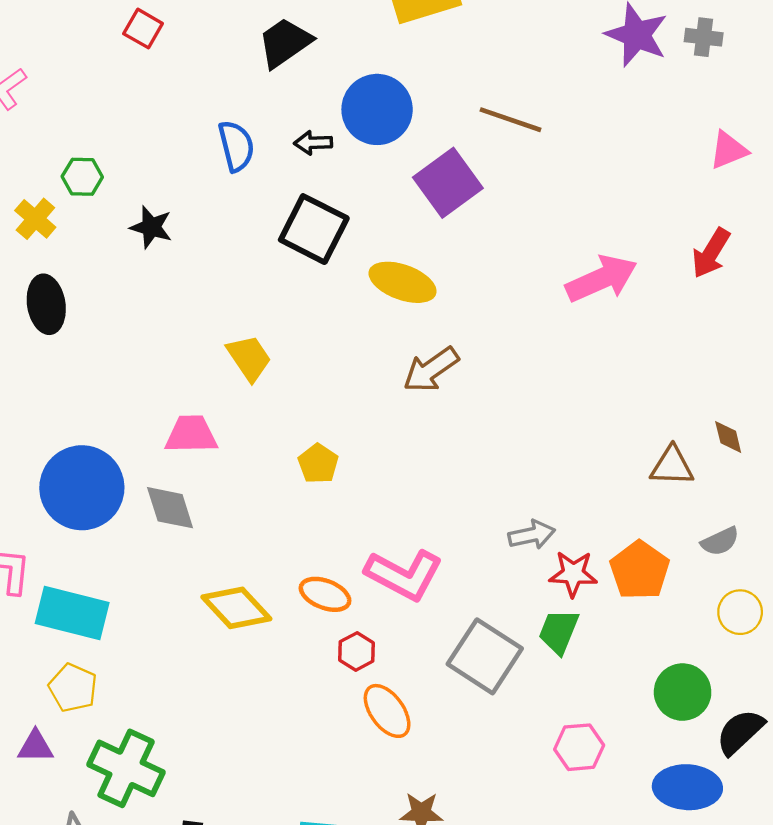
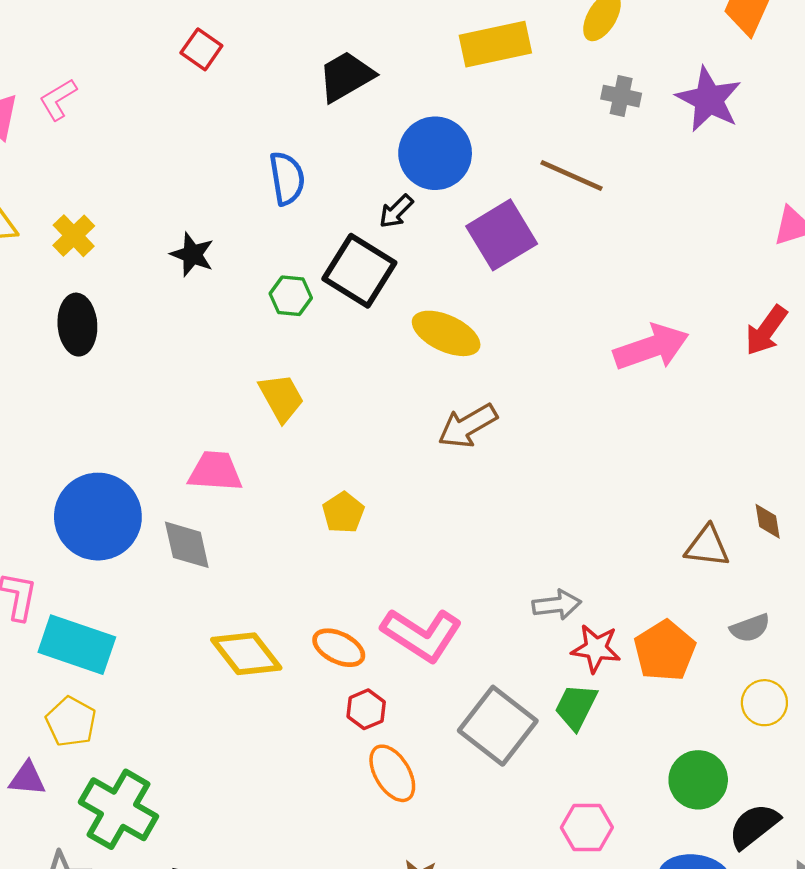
gray cross: (704, 37) -> (621, 96), moved
black arrow: (313, 143) -> (396, 211), moved, turned -48
green hexagon: (82, 177) -> (291, 296), moved

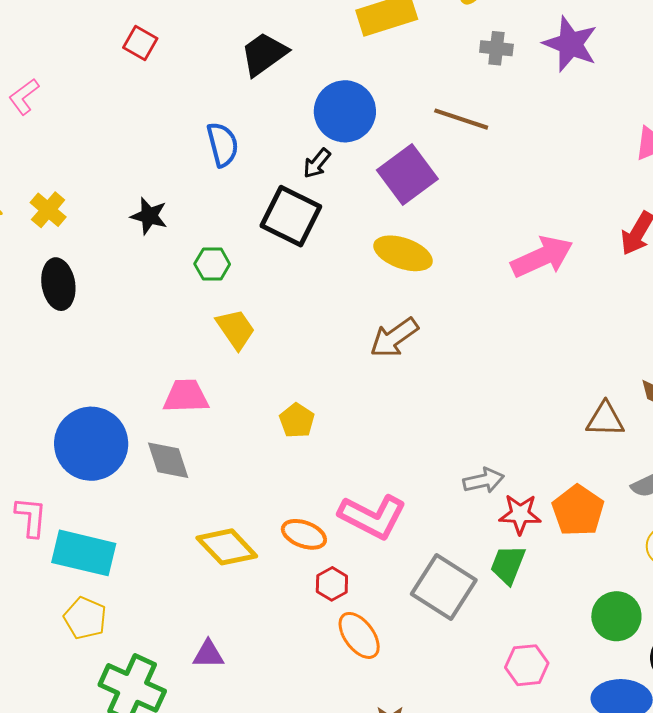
green hexagon: (291, 296) -> (212, 264), moved
yellow ellipse: (446, 333) -> (403, 253), moved
purple triangle: (27, 779) -> (208, 654), moved

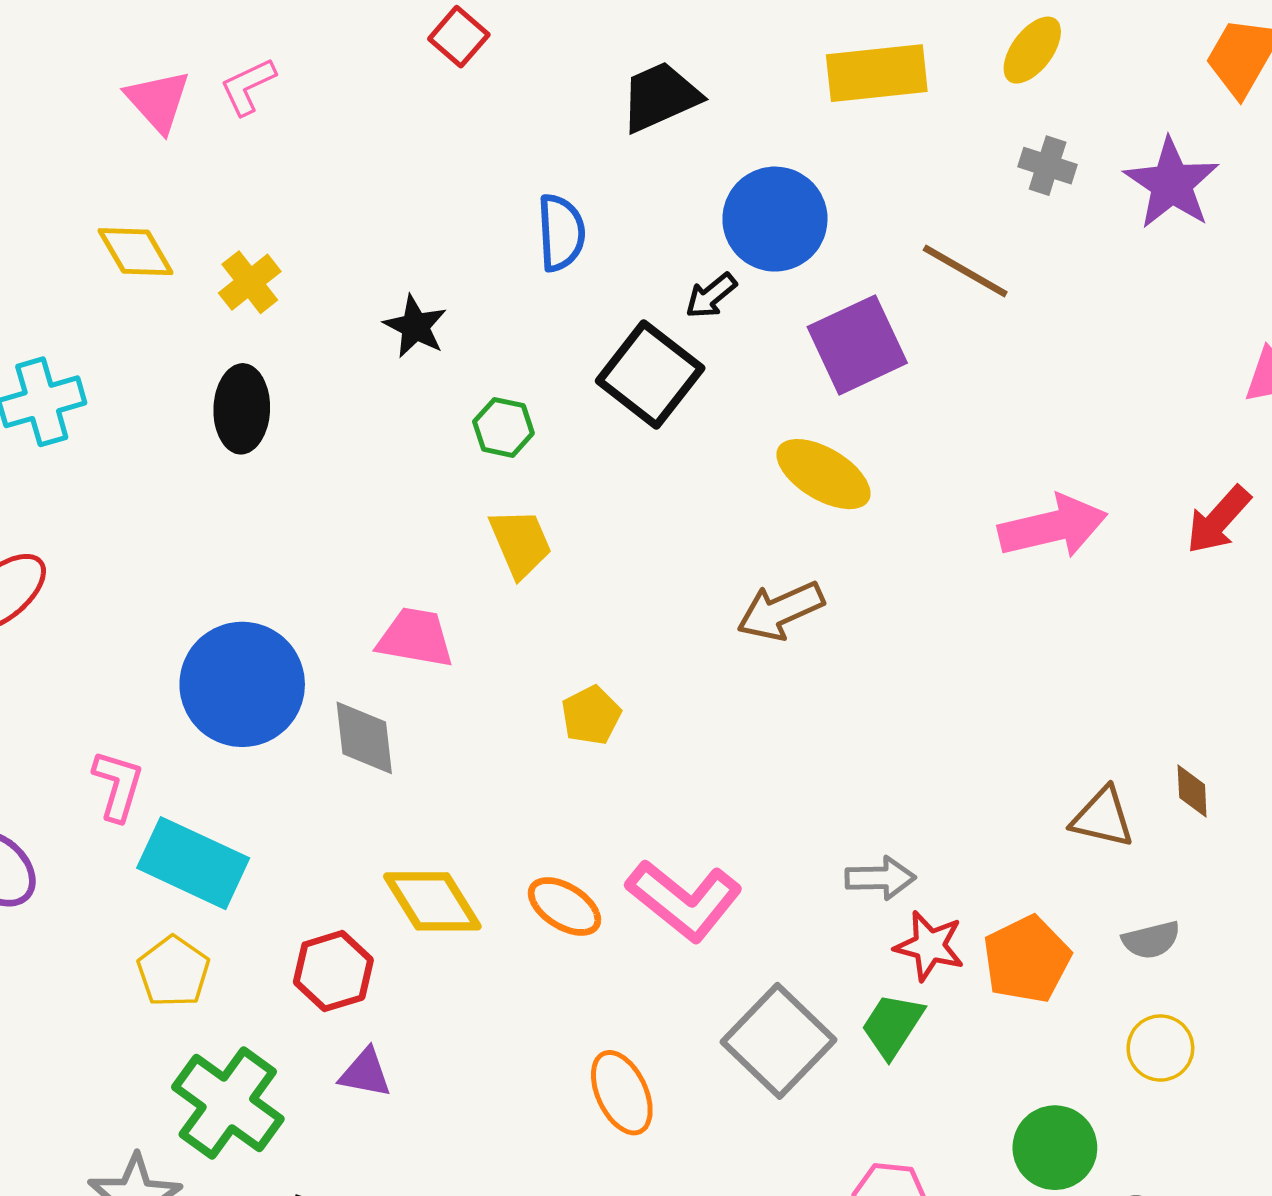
red hexagon: (332, 584) -> (333, 971), moved, size x1.4

